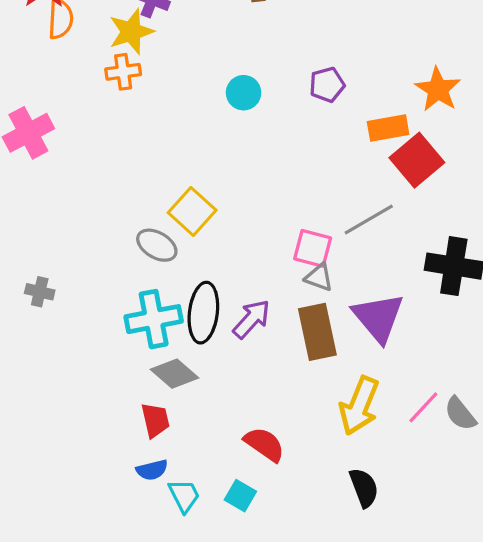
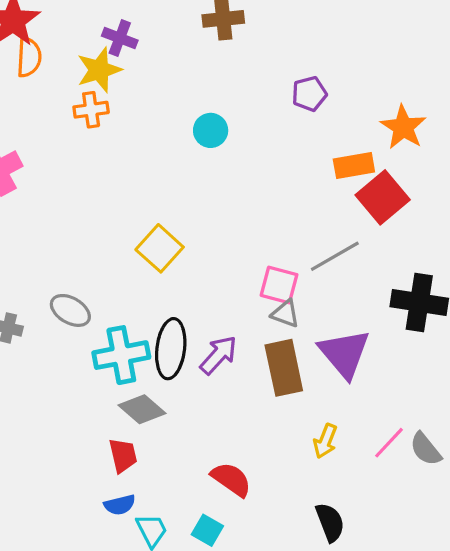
purple pentagon: (327, 85) -> (309, 94), moved
gray ellipse: (157, 245) -> (70, 310), moved
yellow arrow: (359, 406) -> (325, 441), size x0.6

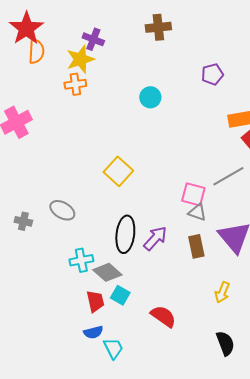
cyan cross: (121, 355) -> (81, 260), moved, size x0.7
brown rectangle: (284, 368) -> (196, 246), size x0.7
cyan square: (207, 530) -> (120, 295), moved

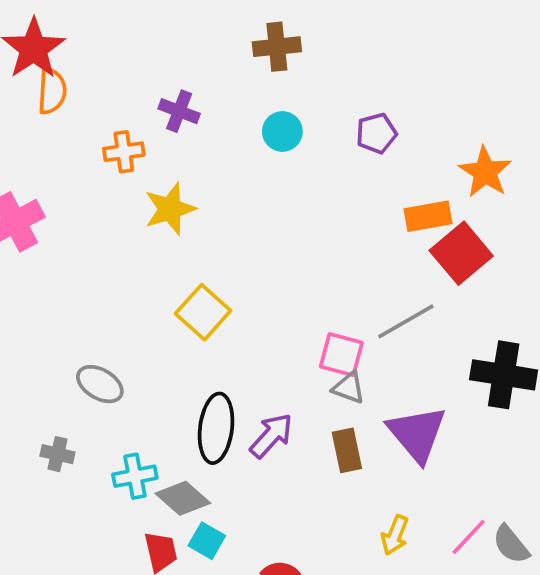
purple cross: (93, 39) -> (179, 111), moved
yellow star: (80, 59) -> (170, 209), moved
cyan circle: (150, 97) -> (282, 131), moved
gray cross: (23, 221) -> (57, 454), moved

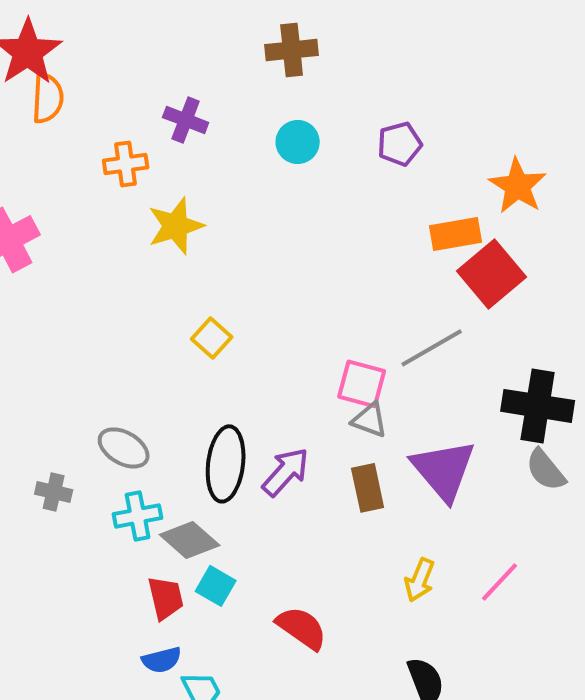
yellow square: (203, 312) -> (212, 338), size x0.7
gray ellipse: (100, 384) -> (124, 448), moved
gray semicircle: (511, 544) -> (546, 470), moved

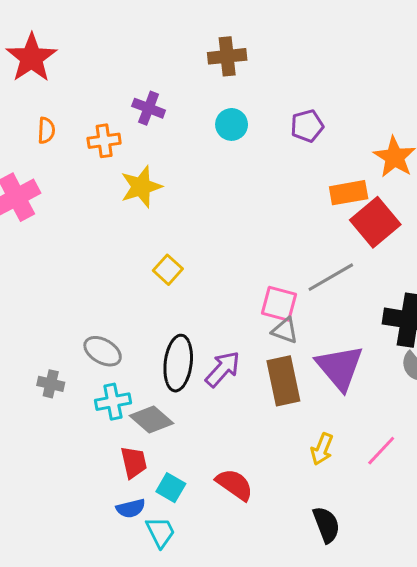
orange semicircle: (48, 98) -> (46, 130), moved, size x0.7
brown rectangle: (368, 488) -> (283, 381), size x1.4
cyan square: (216, 586) -> (171, 488), moved

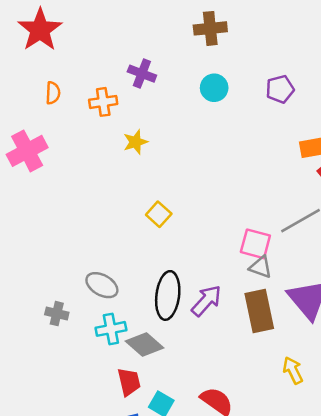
yellow star: (141, 187) -> (135, 142), size x0.7
yellow arrow: (322, 449) -> (293, 370), turned 132

